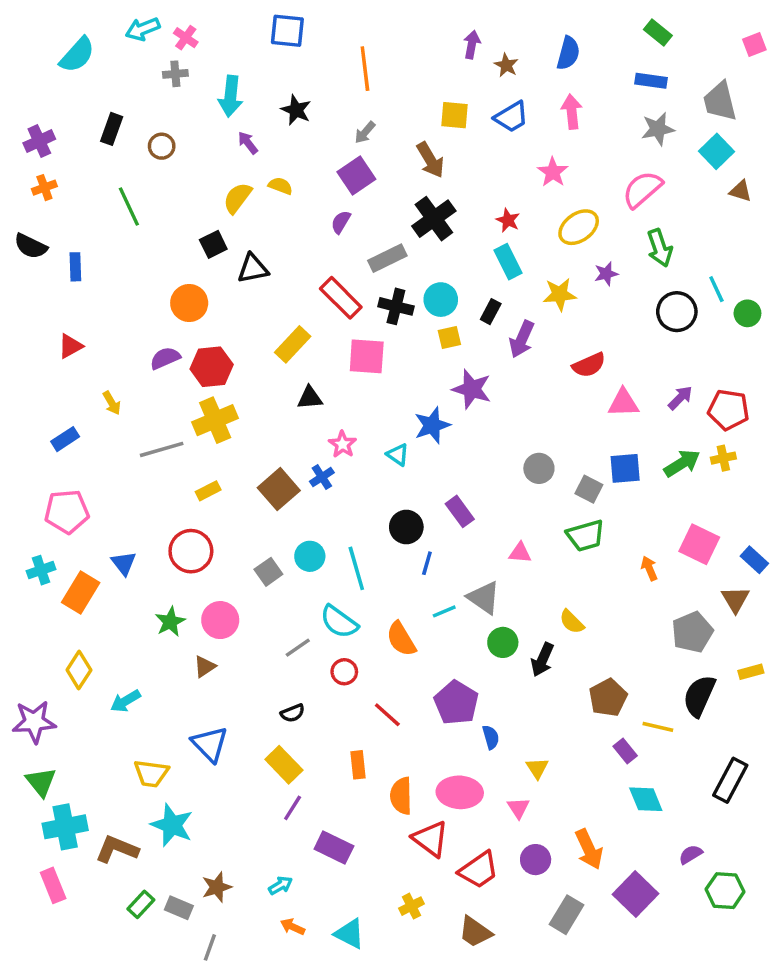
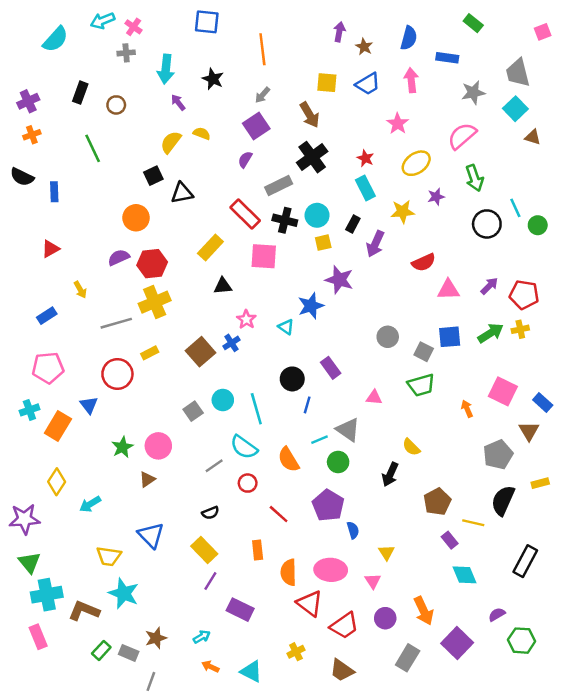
blue rectangle: (651, 81) -> (447, 58), moved
red circle: (191, 551) -> (117, 374), moved
green circle: (503, 642) -> (338, 462), moved

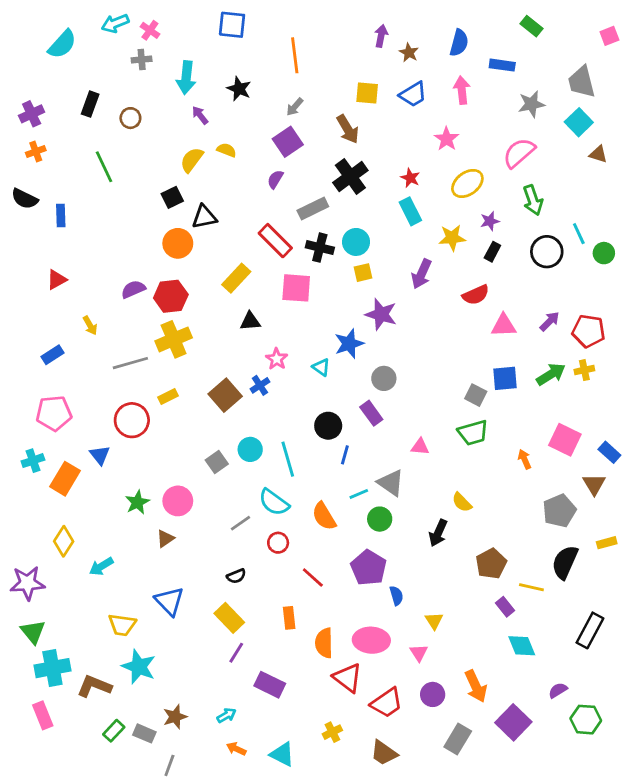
orange circle: (136, 218) -> (178, 243), moved
black rectangle: (353, 224) -> (492, 252), moved
gray circle: (388, 337) -> (384, 378), moved

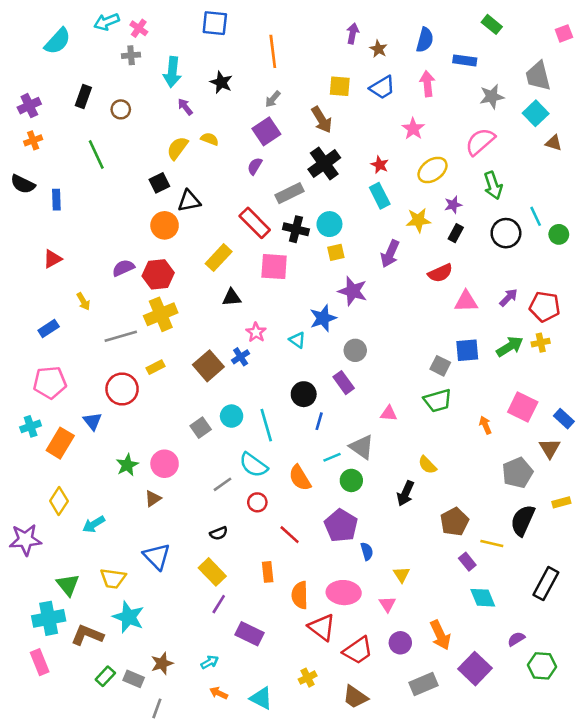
green triangle: (33, 632) -> (68, 585), moved
gray rectangle: (458, 739) -> (423, 684), turned 36

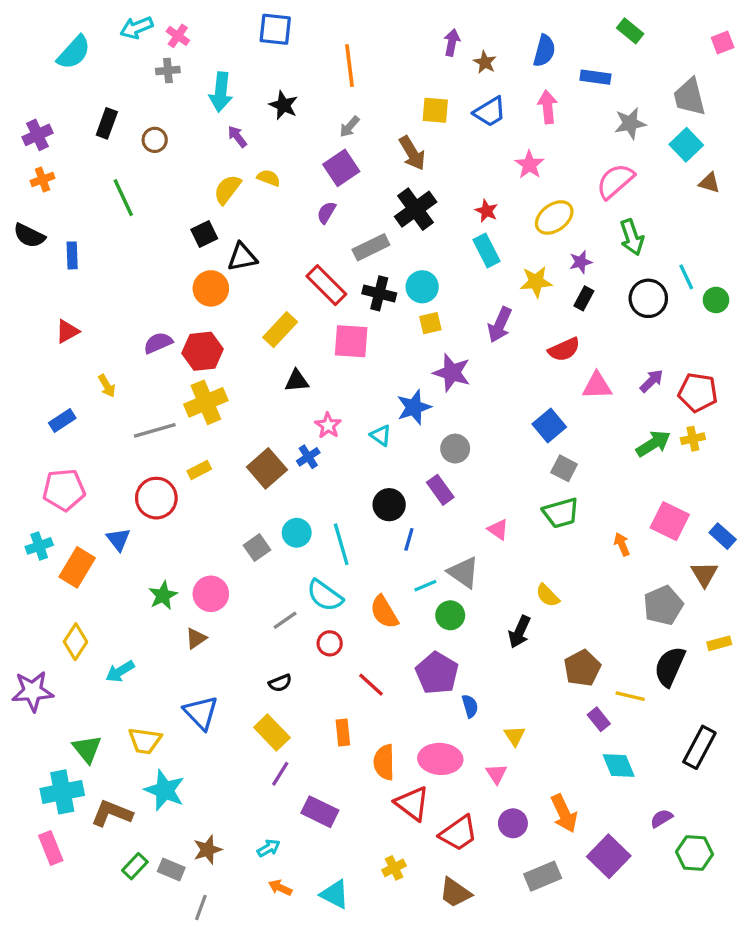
blue square: (467, 350) -> (549, 425), moved, turned -35
pink triangle: (389, 413) -> (498, 529), turned 30

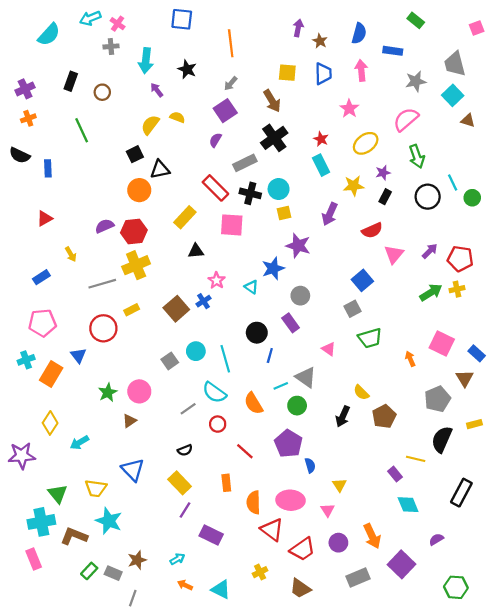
blue trapezoid: (490, 112) -> (323, 74), turned -60
pink triangle: (597, 386) -> (394, 254), turned -48
gray square: (564, 468) -> (353, 309), moved, turned 35
brown pentagon: (582, 668) -> (384, 416), moved
green hexagon: (695, 853) -> (456, 587), moved

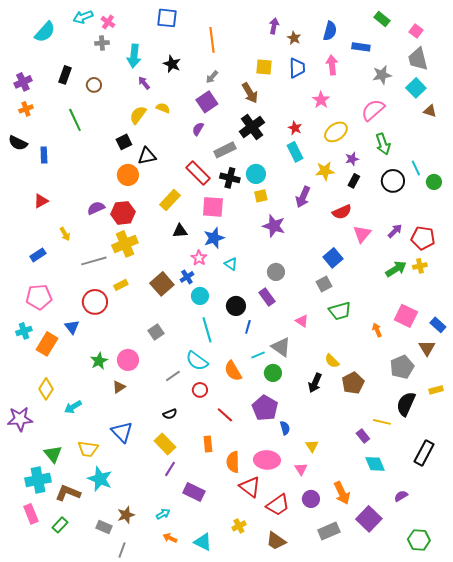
pink square: (477, 28) -> (416, 31), moved, turned -32
blue star: (273, 268) -> (214, 238), moved
cyan circle: (196, 351) -> (200, 296), moved
green rectangle: (89, 571) -> (60, 525), moved

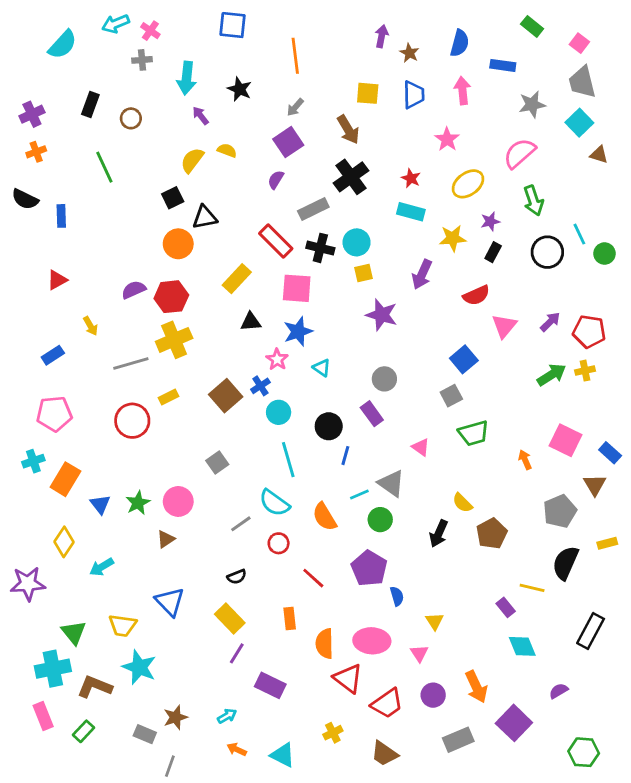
cyan rectangle: (295, 152) -> (411, 212), turned -48
blue triangle: (72, 327) -> (100, 504), moved

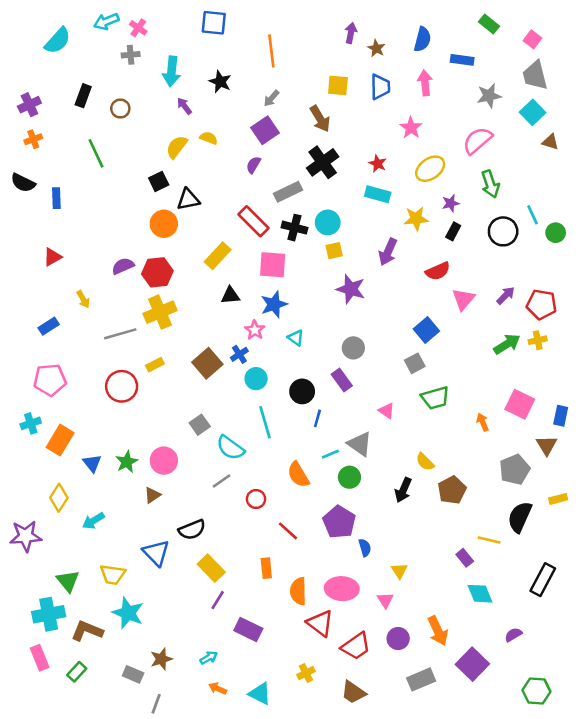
blue rectangle: (610, 453) -> (561, 416), turned 60
cyan semicircle: (274, 503) -> (230, 448), moved
black semicircle: (237, 577) -> (192, 530), moved, size x1.5

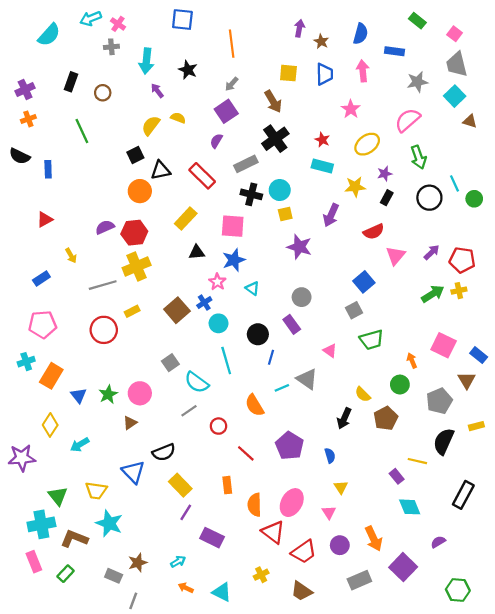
red rectangle: (253, 221) -> (202, 176), moved
blue rectangle: (561, 416) -> (479, 355), turned -63
green circle: (349, 477) -> (400, 385), moved
blue semicircle: (365, 548) -> (330, 456), moved
pink ellipse: (342, 589) -> (292, 503), turned -64

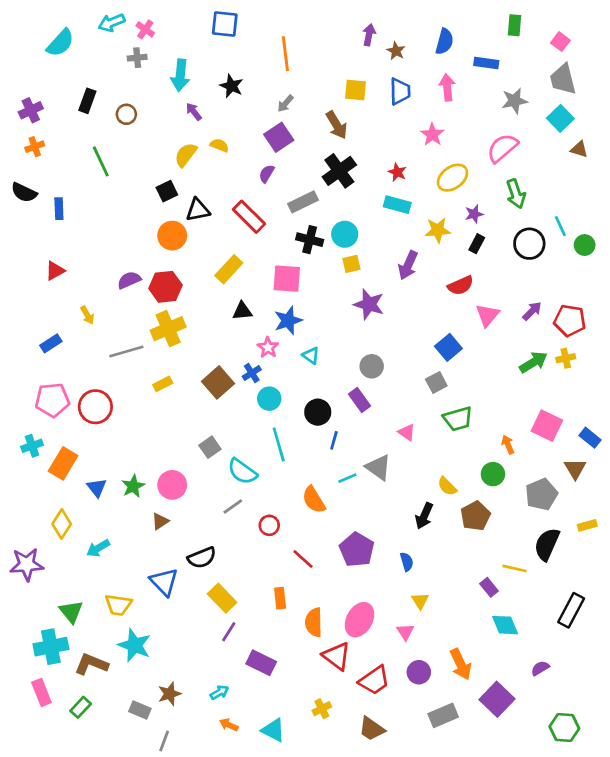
green rectangle: (417, 21) -> (515, 25), turned 56
red circle: (104, 330) -> (95, 407), moved

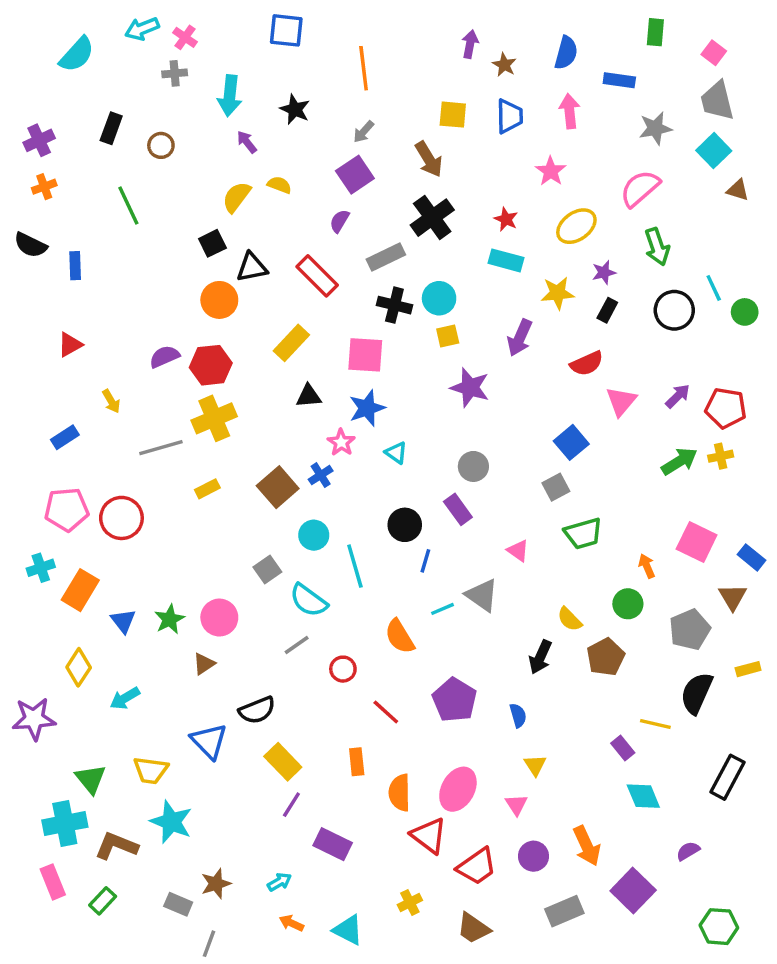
cyan circle: (269, 399) -> (314, 535), moved

